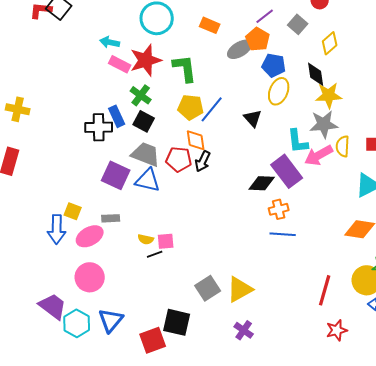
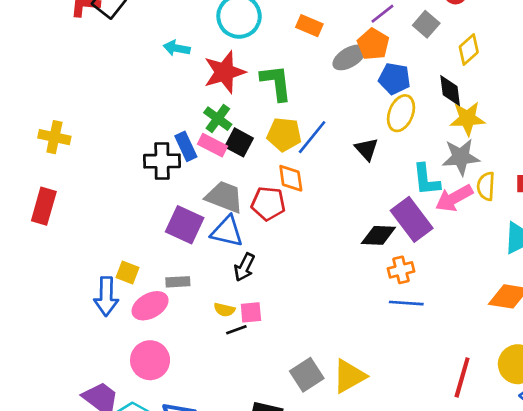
pink rectangle: (120, 64) -> (212, 145), moved
black square: (144, 121) -> (239, 142), moved
black arrow: (203, 161) -> (244, 267), moved

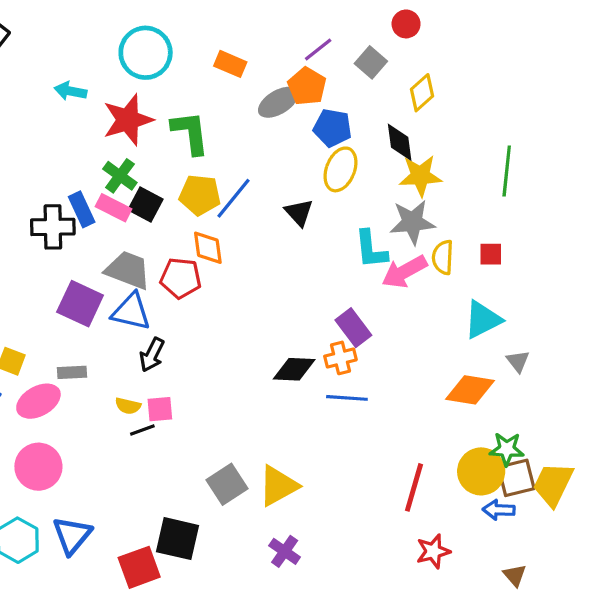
purple rectangle: (412, 219) -> (353, 328), moved, size x0.7
black diamond: (378, 235) -> (294, 369), moved

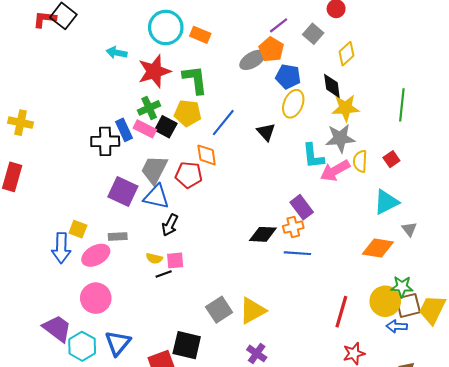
orange rectangle: (230, 64) -> (200, 35), moved
green cross: (120, 176) -> (149, 108), turned 30
yellow pentagon: (200, 195) -> (188, 113), moved
red square: (491, 254) -> (391, 159), turned -35
gray trapezoid: (128, 270) -> (154, 170), turned -84

